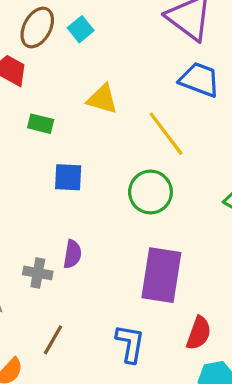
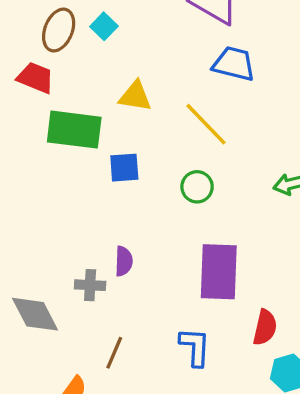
green rectangle: (41, 124) -> (74, 130), size x2.0
blue square: (68, 177) -> (124, 168), moved
green circle: (150, 192) -> (197, 187), size x0.7

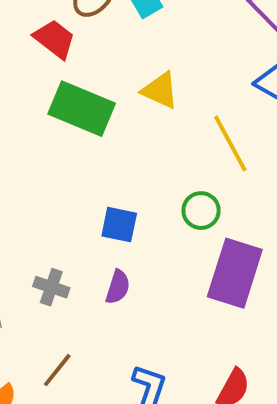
blue square: (124, 168) -> (119, 225), moved
purple semicircle: (124, 261) -> (118, 287), moved
purple rectangle: (219, 272) -> (235, 273), moved

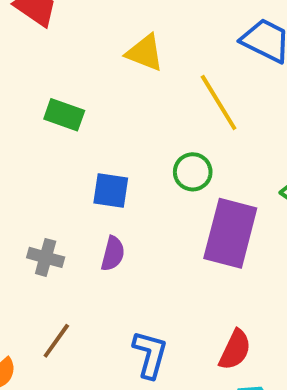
green rectangle: (82, 109) -> (64, 115), moved, size x0.6

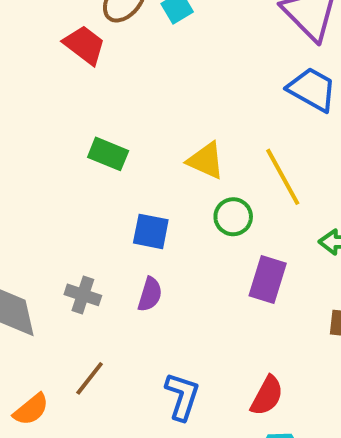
yellow triangle: (145, 53) -> (206, 161), moved
yellow line: (219, 103) -> (283, 177), moved
purple rectangle: (230, 233) -> (268, 280), size x0.7

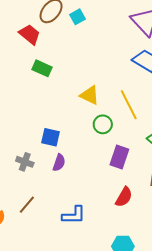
green rectangle: (108, 154) -> (42, 68), moved
blue square: (151, 231) -> (50, 137), moved
blue L-shape: (182, 396) -> (74, 215), turned 70
red semicircle: (267, 396) -> (124, 197), moved

